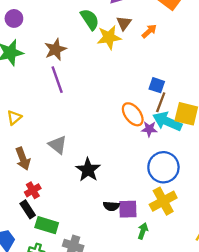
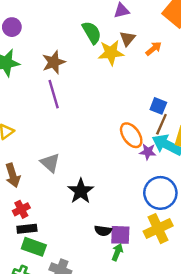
black rectangle: (28, 209) -> (27, 229), moved, turned -66
green arrow: (143, 231) -> (117, 252), moved

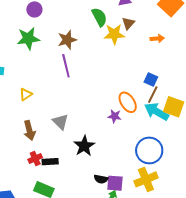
orange arrow: (154, 49) -> (157, 39), moved, turned 32
purple star: (148, 152) -> (115, 116), moved
black rectangle: (27, 229) -> (50, 162), moved

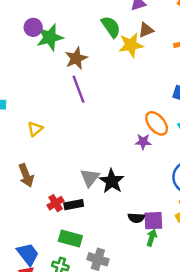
brown triangle: (128, 23) -> (146, 30), turned 32
green star: (28, 38) -> (50, 37), moved
gray triangle: (60, 122) -> (90, 178), moved, turned 30
brown arrow: (29, 130) -> (26, 175), moved

